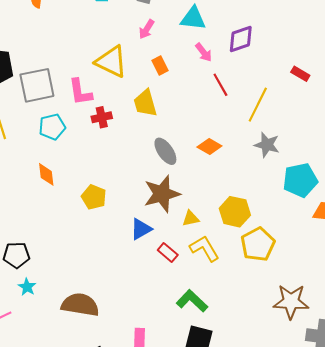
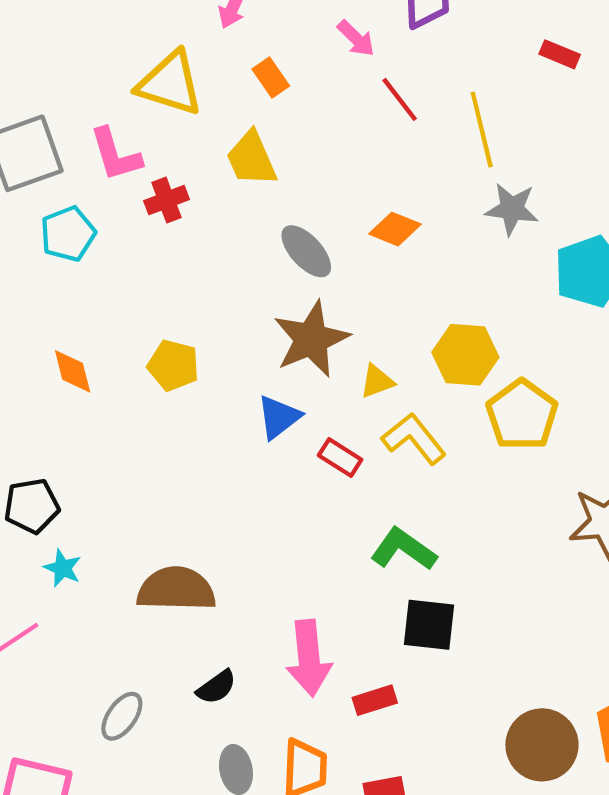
yellow line: (258, 105) -> (482, 129), turned -32
orange diamond: (46, 174) -> (73, 371), moved

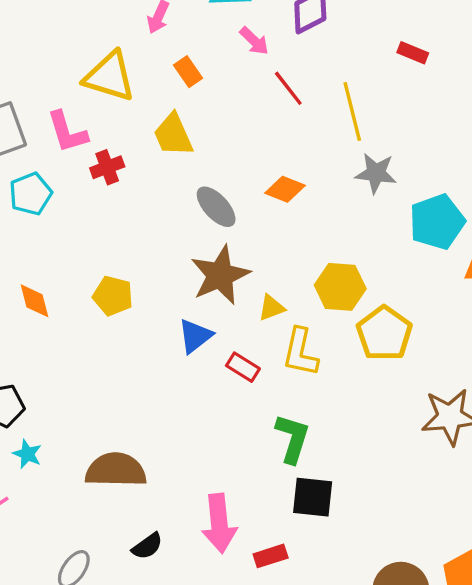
yellow L-shape: (414, 439) -> (300, 352), turned -129
green L-shape: (403, 549) -> (293, 438), turned 72

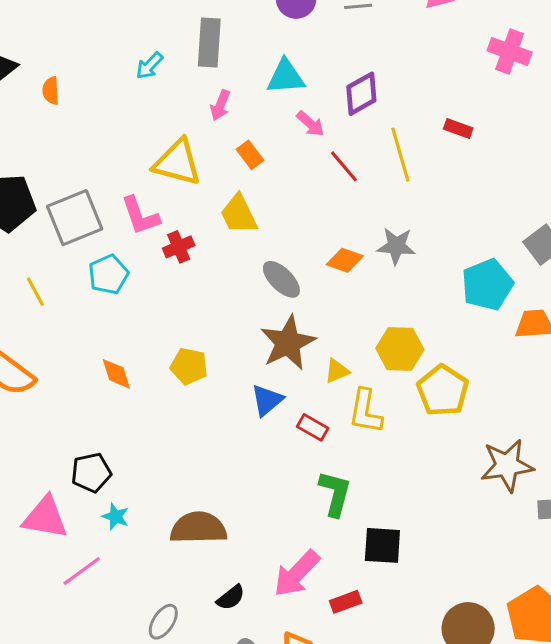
yellow line: (352, 111) -> (400, 155), moved
gray star: (376, 173) -> (396, 246), moved
green L-shape: (293, 438) -> (335, 493), moved
pink arrow: (219, 523) -> (297, 574), turned 52

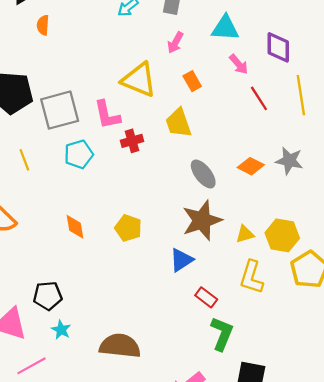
orange semicircle: (51, 91) -> (43, 25), moved
purple diamond: (361, 94) -> (278, 47), turned -68
yellow triangle: (337, 371) -> (245, 234), moved
red rectangle: (313, 427) -> (206, 297), moved

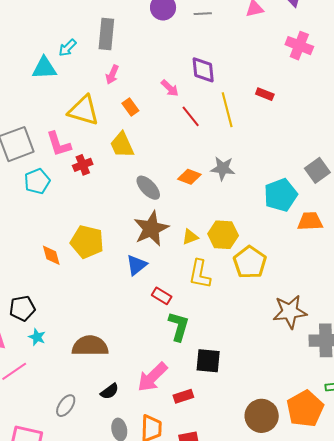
cyan triangle: (225, 28) -> (44, 68), moved
orange diamond: (75, 227) -> (51, 255), moved
yellow pentagon: (128, 228) -> (87, 242), size x1.4

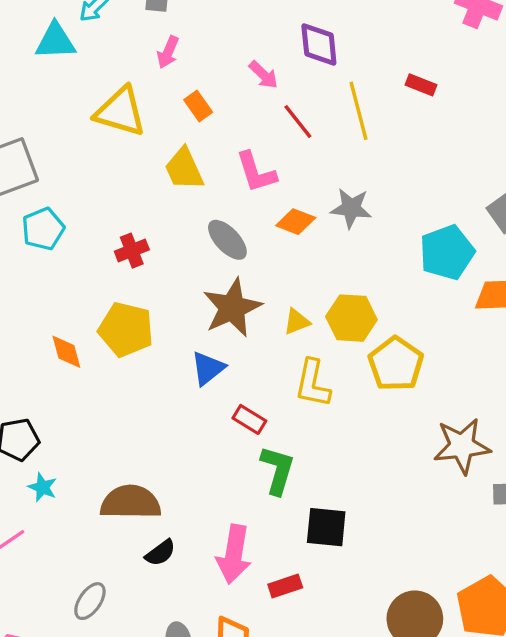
pink L-shape: (59, 144) -> (256, 172), moved
red cross: (83, 165) -> (132, 251), moved
pink arrow: (152, 377) -> (234, 554), turned -36
black semicircle: (110, 391) -> (160, 553), moved

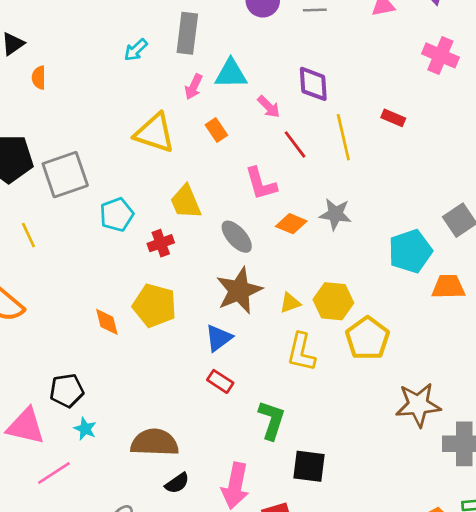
cyan triangle: (55, 41) -> (231, 74), moved
yellow trapezoid: (184, 169) -> (186, 202), moved
cyan pentagon: (43, 229) -> (117, 215), moved
red rectangle: (249, 419) -> (220, 381), moved

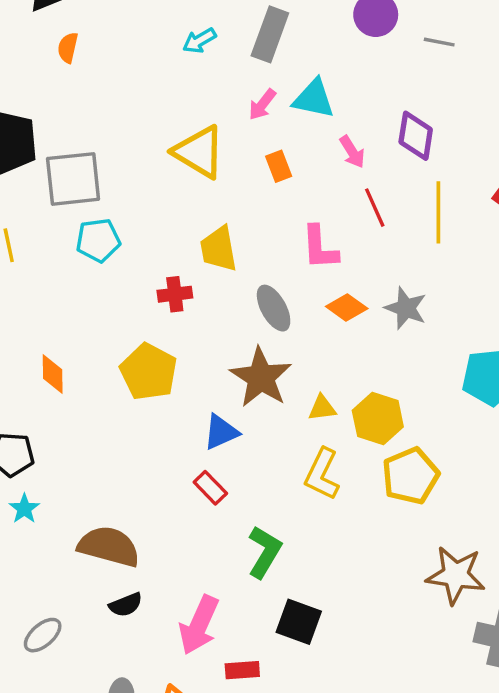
cyan pentagon: (117, 215) -> (98, 240), moved
brown star: (239, 291) -> (261, 377), turned -30
orange diamond: (107, 322) -> (53, 374), moved

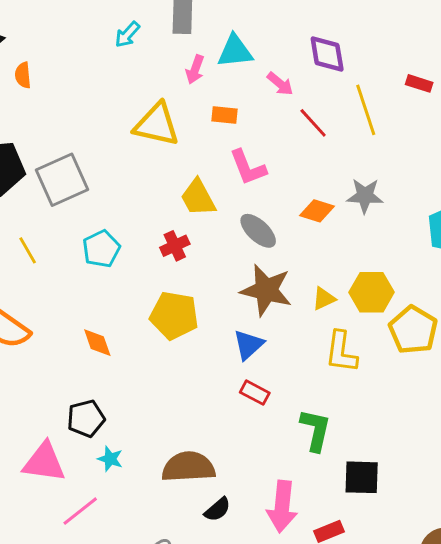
orange rectangle: (279, 166) -> (225, 115), turned -45
cyan pentagon: (98, 240) -> (101, 249), moved
pink L-shape: (320, 248) -> (248, 167), moved

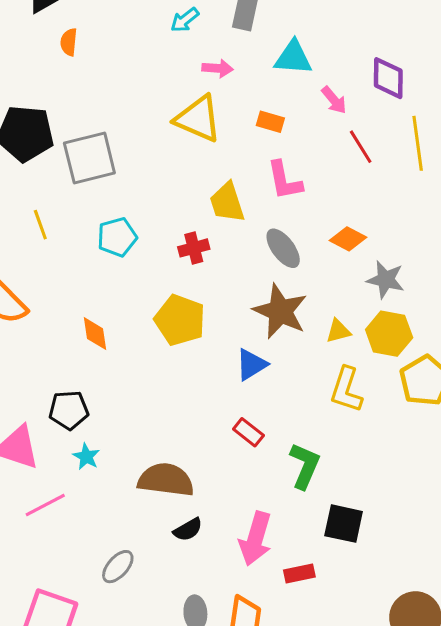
pink arrow: (195, 69) -> (218, 68), moved, turned -116
gray star: (365, 196) -> (386, 280), moved
red rectangle: (255, 393) -> (248, 432), moved

